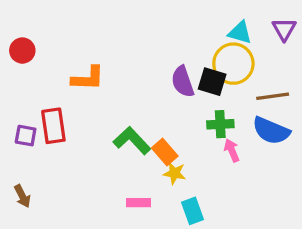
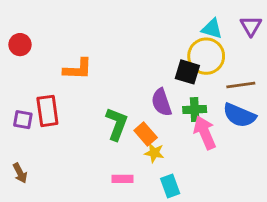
purple semicircle: (183, 82) -> (161, 102), moved
green L-shape: (132, 141) -> (117, 124), turned 64
pink arrow: (232, 150) -> (205, 133), size x1.6

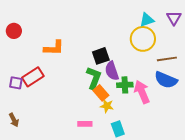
cyan triangle: (212, 29) -> (147, 20), turned -35
black square: (187, 72) -> (101, 56), moved, turned -36
green cross: (195, 110) -> (125, 85), moved
red rectangle: (47, 111) -> (33, 77), turned 65
green L-shape: (117, 124) -> (94, 78), moved

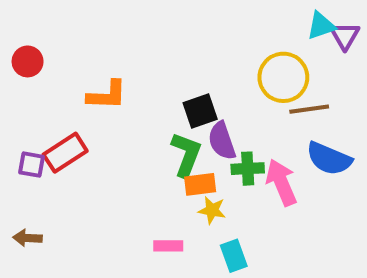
cyan triangle: (147, 20) -> (321, 26), moved
brown line: (167, 59) -> (309, 109), moved
orange rectangle: (101, 93) -> (200, 184), turned -56
brown arrow: (14, 120) -> (28, 238), turned 120

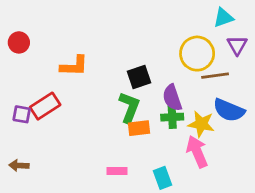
purple triangle: (345, 36) -> (237, 45), moved
purple semicircle: (222, 141) -> (172, 98), moved
pink arrow: (281, 182) -> (197, 152), moved
yellow star: (212, 210) -> (201, 124), moved, size x1.4

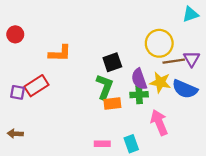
cyan triangle: (223, 18) -> (190, 14), moved
purple triangle: (237, 45) -> (192, 59), moved
yellow star: (201, 124) -> (160, 82), moved
pink rectangle: (117, 171) -> (102, 144), moved

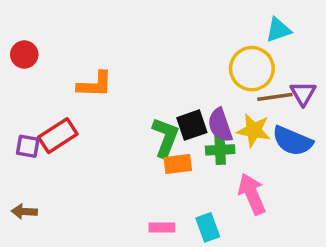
cyan triangle: (190, 14) -> (278, 30), moved
black square: (112, 62) -> (192, 125), moved

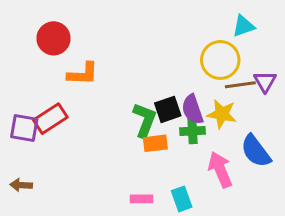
red circle: (24, 55) -> (54, 38), moved, size x1.4
blue semicircle: (292, 141) -> (256, 151), moved, turned 30
purple square: (28, 146) -> (24, 128), size x1.4

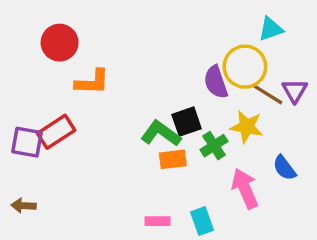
brown line: (240, 85) -> (267, 94), turned 40
purple semicircle: (192, 109) -> (216, 82), moved
green L-shape: (145, 120) -> (161, 134), turned -75
green cross: (192, 131) -> (214, 146), turned -30
blue semicircle: (256, 151) -> (284, 168), size x0.7

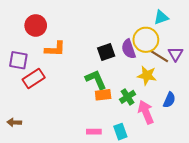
black square: (187, 122) -> (106, 52), moved
green L-shape: (161, 134) -> (96, 80), turned 30
purple square: (27, 142) -> (18, 60), moved
green cross: (214, 146) -> (128, 97), moved
blue semicircle: (284, 168) -> (169, 100), turned -119

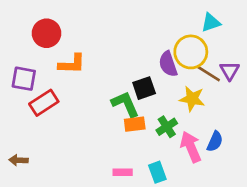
black square: (106, 52) -> (144, 88), moved
blue semicircle: (169, 100) -> (215, 141), moved

